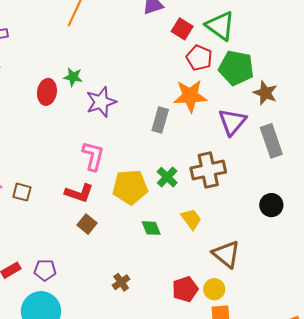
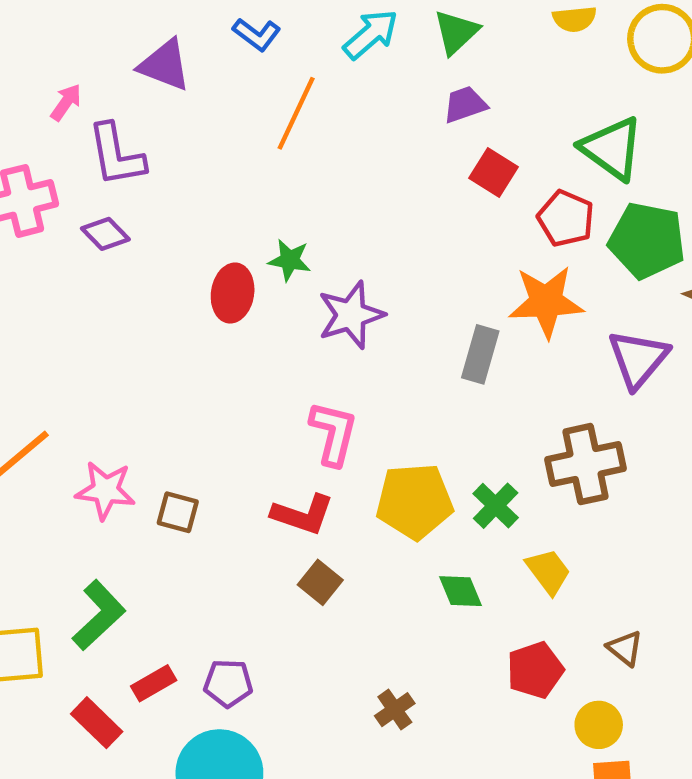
red square: (182, 29) -> (493, 172), moved
green cross: (167, 177) -> (496, 506), moved
brown triangle: (226, 254) -> (625, 648), size x0.6
red pentagon: (185, 289) -> (535, 670), moved

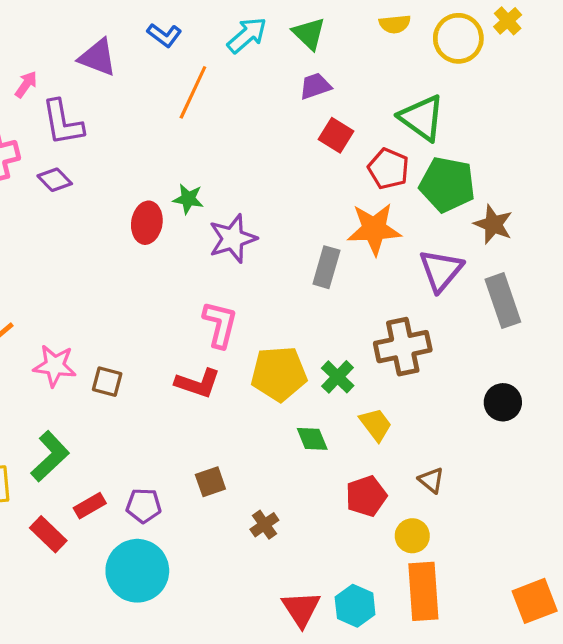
green triangle: (456, 32) -> (309, 34), turned -33
brown square: (320, 582) -> (210, 482), moved, turned 32

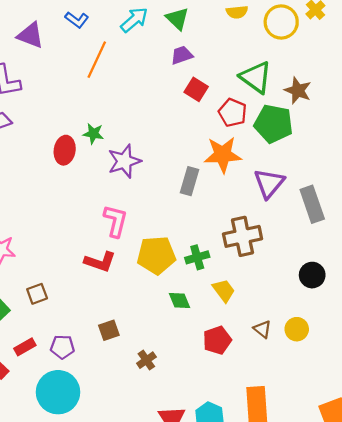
brown star: (493, 224) -> (298, 90), moved
green cross: (338, 377) -> (197, 257), turned 30
brown square: (107, 382) -> (37, 294), moved, turned -35
yellow circle: (412, 536) -> (297, 329), moved

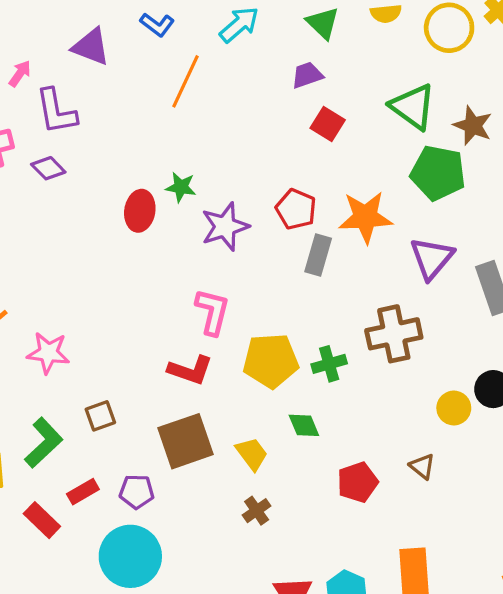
green triangle: (177, 19) -> (323, 23), moved
red pentagon: (233, 113) -> (296, 209), moved
yellow trapezoid: (224, 291) -> (252, 454), moved
yellow circle: (297, 329) -> (454, 408), moved
brown square: (109, 330) -> (186, 441), moved, size x1.8

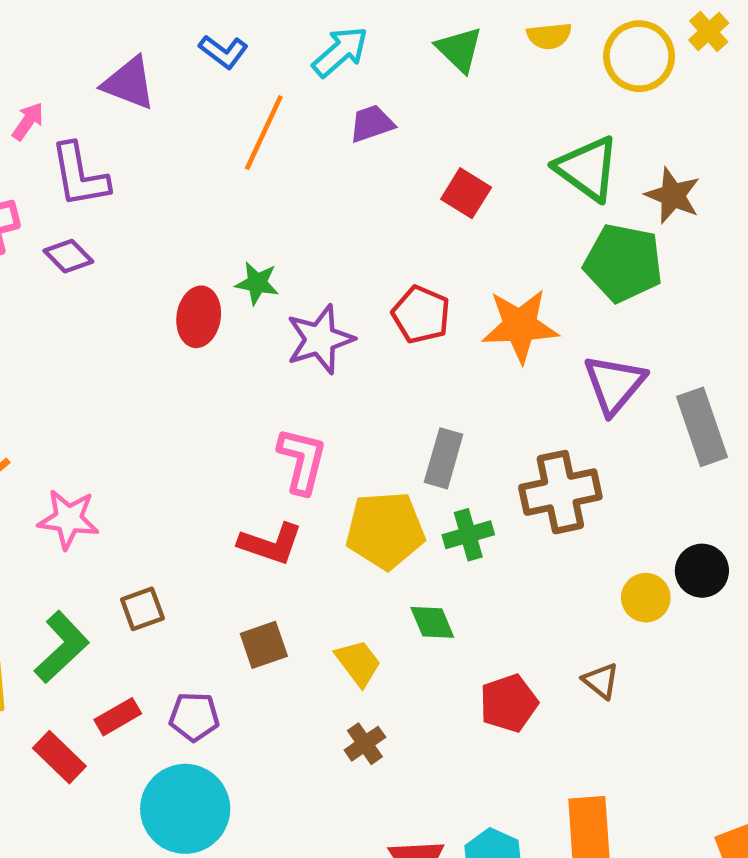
purple trapezoid: (307, 75) -> (372, 124), moved
gray rectangle: (318, 255) -> (444, 458), moved
brown square: (186, 441) -> (264, 645), size x0.6

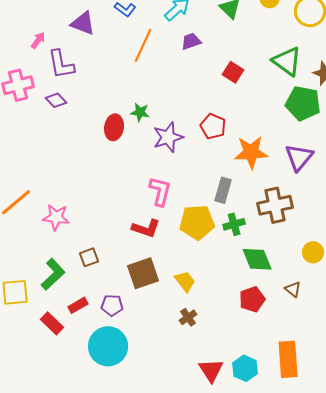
orange star: (520, 326) -> (251, 152), moved
green diamond: (432, 622) -> (257, 259), moved, size x1.5
brown square: (264, 645) -> (143, 273), size x1.5

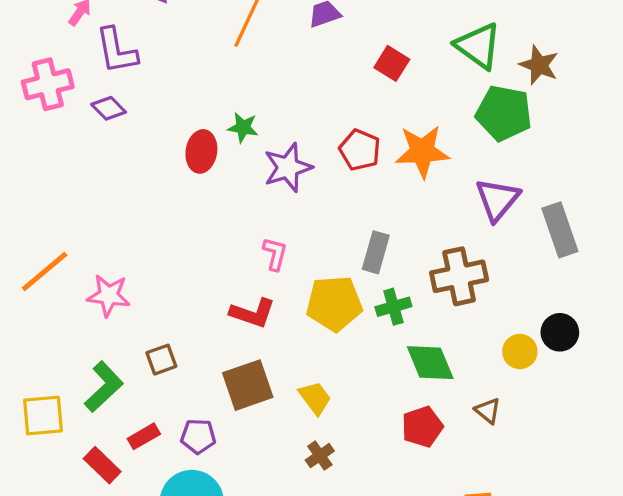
orange star: (251, 152) -> (422, 151), moved
pink L-shape: (160, 191) -> (275, 254), size x0.7

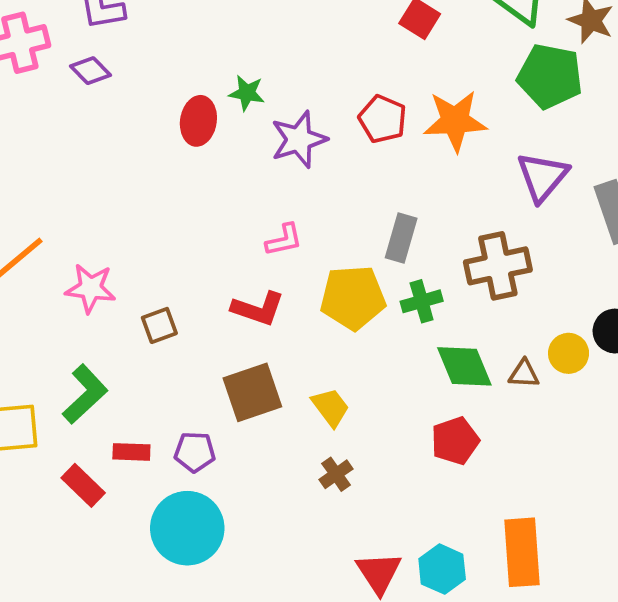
pink L-shape: (275, 254) -> (284, 240), turned 64
brown square: (161, 360) -> (159, 325), moved
brown triangle: (488, 411) -> (524, 374), moved, turned -36
red rectangle: (144, 436) -> (131, 452), turned 32

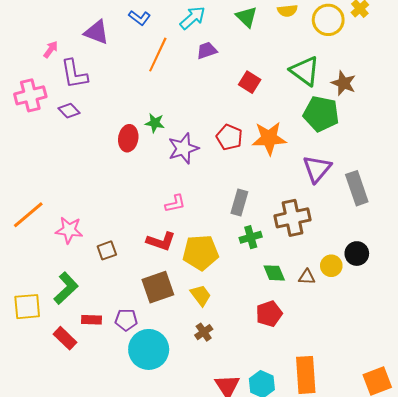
yellow pentagon: (353, 298) -> (201, 252), moved
green diamond: (464, 366) -> (274, 273), size x0.7
cyan circle: (187, 528) -> (149, 349), moved

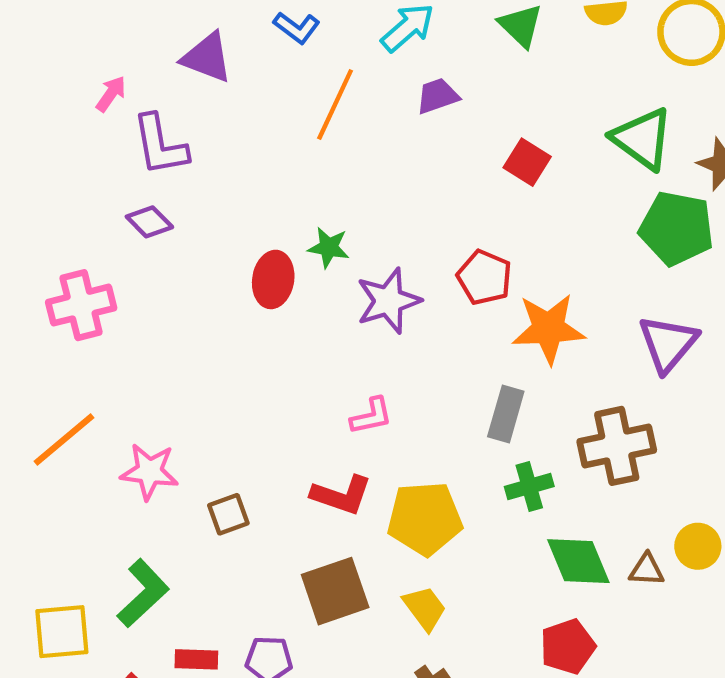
pink cross: (30, 95) -> (81, 305), moved
orange star: (269, 138) -> (548, 329), moved
green diamond: (274, 273) -> (578, 561), size x1.4

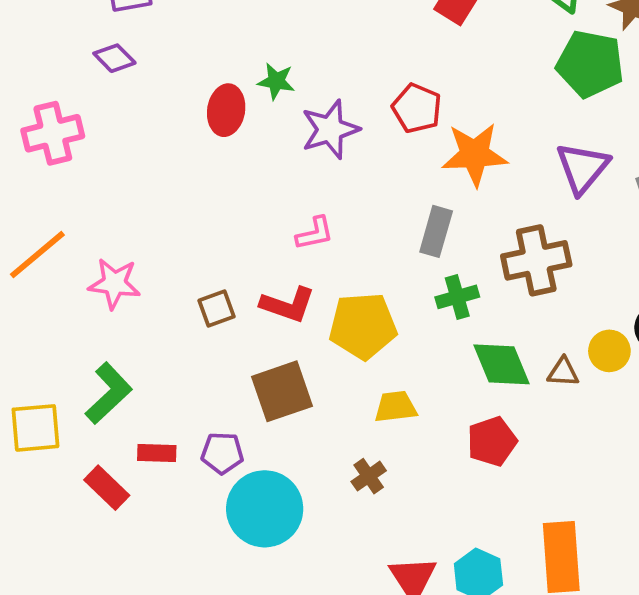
brown square: (228, 514) -> (216, 309), moved
yellow trapezoid: (425, 608) -> (396, 407), moved, turned -60

